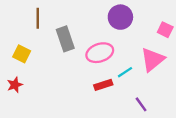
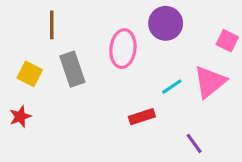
gray rectangle: (65, 39) -> (72, 69), moved
pink ellipse: (100, 53) -> (123, 49), moved, turned -65
cyan line: (125, 72) -> (172, 87), moved

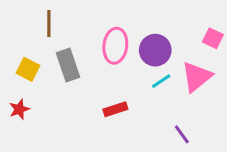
purple circle: (166, 23) -> (155, 50), moved
red rectangle: (142, 117) -> (115, 109), moved

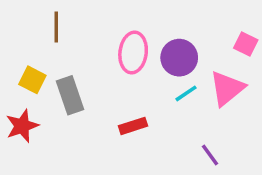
gray rectangle: (68, 65) -> (70, 95), moved
red star: (19, 109) -> (22, 126), size x1.4

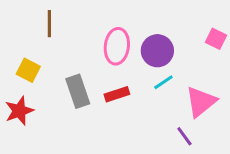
pink triangle: (227, 88) -> (201, 102), moved
gray rectangle: (70, 95) -> (78, 91), moved
red rectangle: (133, 126) -> (117, 94), moved

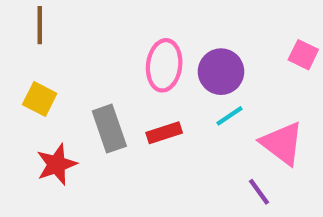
brown line: (49, 24) -> (40, 25), moved
pink triangle: (201, 102) -> (282, 143), turned -44
red star: (19, 111) -> (57, 164), moved

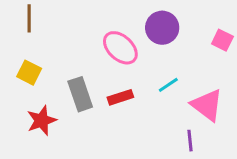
pink ellipse: (164, 65) -> (120, 48), turned -54
purple circle: (221, 72) -> (162, 28), moved
purple line: (259, 192) -> (190, 141), turned 30

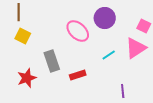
yellow square: (29, 73) -> (23, 36), moved
red rectangle: (120, 97) -> (78, 75), moved
pink triangle: (207, 105) -> (136, 48), moved, turned 50

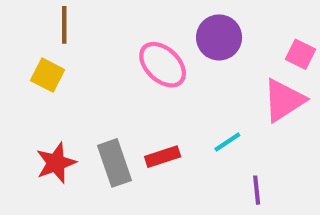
brown line: (19, 12) -> (64, 25), moved
cyan line: (109, 55) -> (227, 142), moved
gray rectangle: (52, 61) -> (114, 163), moved

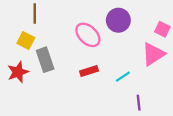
red rectangle: (163, 157) -> (89, 71), moved
red star: (56, 163) -> (18, 72), moved
gray rectangle: (114, 163) -> (45, 60), moved

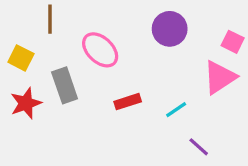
pink ellipse: (88, 35) -> (100, 50), moved
yellow square: (26, 41) -> (21, 58), moved
purple line: (139, 103) -> (199, 147), turned -42

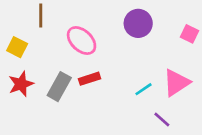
pink triangle: (220, 77) -> (176, 83), moved
gray rectangle: (65, 85) -> (59, 87), moved, turned 48
red rectangle: (128, 102) -> (89, 79), moved

